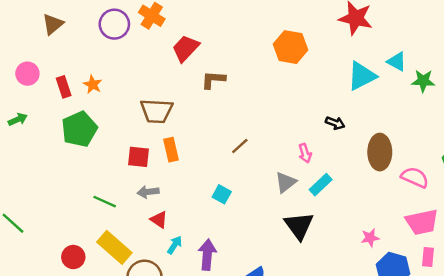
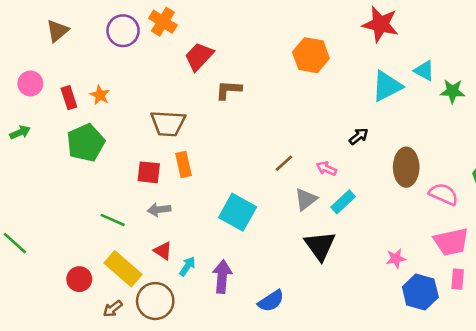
black arrow: (335, 123) -> (359, 136), turned -60
brown line: (240, 146) -> (284, 163), moved
pink arrow: (305, 153) -> (326, 168), turned 132
cyan square: (222, 194) -> (238, 212), size x1.8
red triangle: (159, 220) -> (163, 251), moved

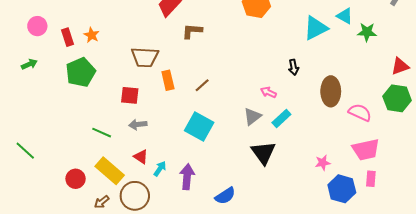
black arrow: (359, 136) -> (294, 67), turned 119
brown line: (284, 163) -> (202, 85), moved
orange rectangle: (184, 165) -> (168, 80), moved

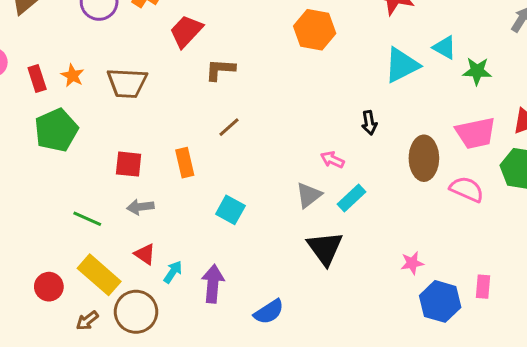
brown trapezoid: (145, 57) -> (127, 83), moved
orange rectangle: (168, 80) -> (185, 163), moved
brown line: (202, 85) -> (229, 127), moved
cyan square: (199, 127) -> (230, 210), size x0.7
pink trapezoid: (366, 150) -> (476, 133), moved

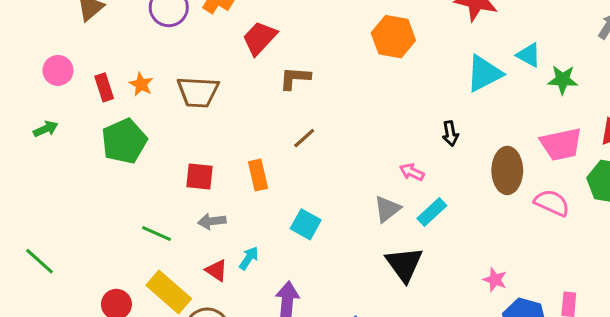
pink star: (412, 263) -> (495, 280), turned 30
cyan arrow: (173, 272) -> (249, 258), moved

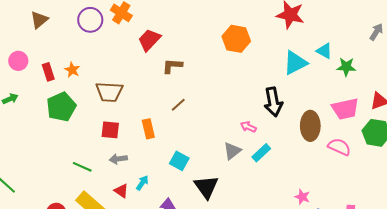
brown trapezoid: (198, 92) -> (109, 92), moved
black arrow: (450, 134) -> (273, 102), size x1.8
black triangle: (404, 264) -> (206, 187), moved

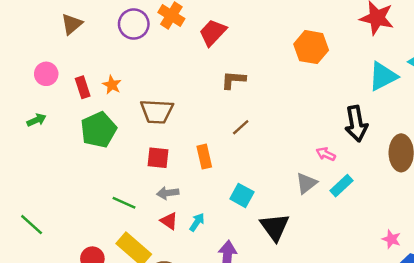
red trapezoid: (149, 40) -> (213, 33), moved
red triangle: (121, 191) -> (169, 221), moved

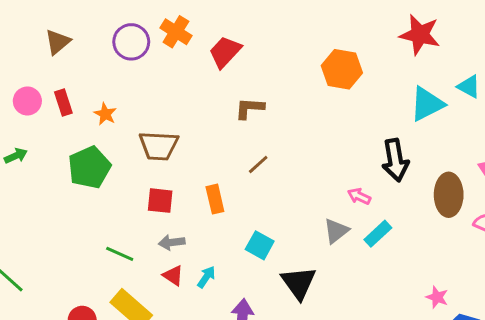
red rectangle: (83, 87) -> (63, 102), moved

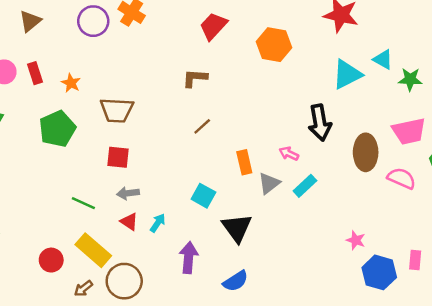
red trapezoid: (225, 52) -> (213, 26), moved
orange rectangle: (215, 199) -> (244, 162), moved

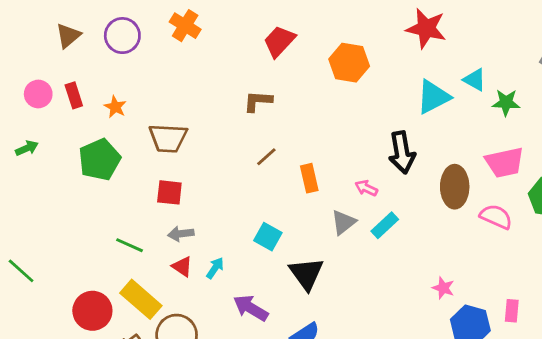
purple circle: (93, 21) -> (122, 36), moved
orange rectangle: (244, 162) -> (309, 178), moved
purple arrow: (189, 258) -> (251, 308), turned -64
red circle: (51, 260) -> (92, 311), size x1.4

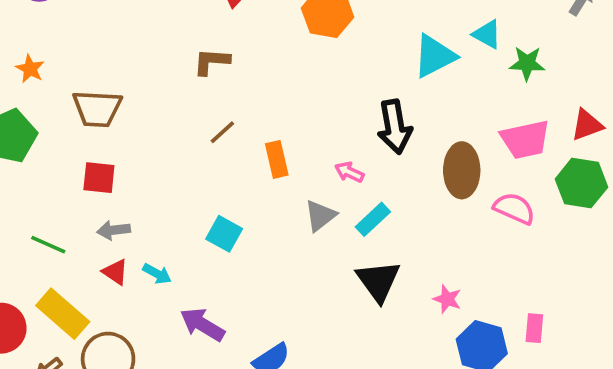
cyan arrow: (215, 268) -> (157, 274), turned 85
black triangle: (306, 274) -> (378, 281), moved

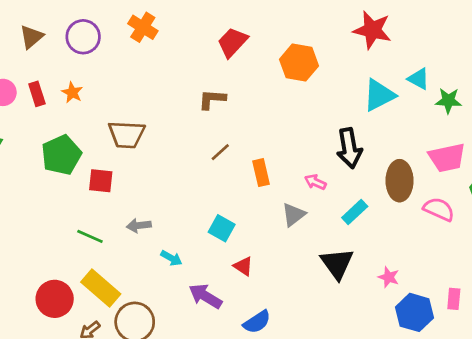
orange star: (30, 69) -> (72, 92), moved
red square: (99, 178) -> (101, 181), moved
cyan rectangle: (373, 219) -> (355, 212), moved
red triangle: (115, 272) -> (243, 266), moved

